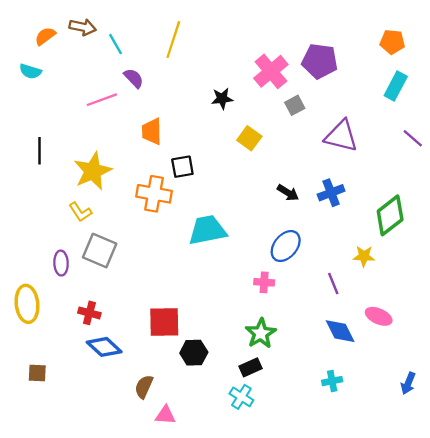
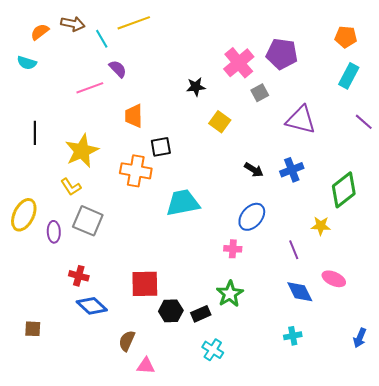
yellow line: (173, 40) -> (134, 23), moved, turned 52
yellow ellipse: (27, 304) -> (24, 215), moved, turned 32
black rectangle: (250, 367) -> (201, 314), moved

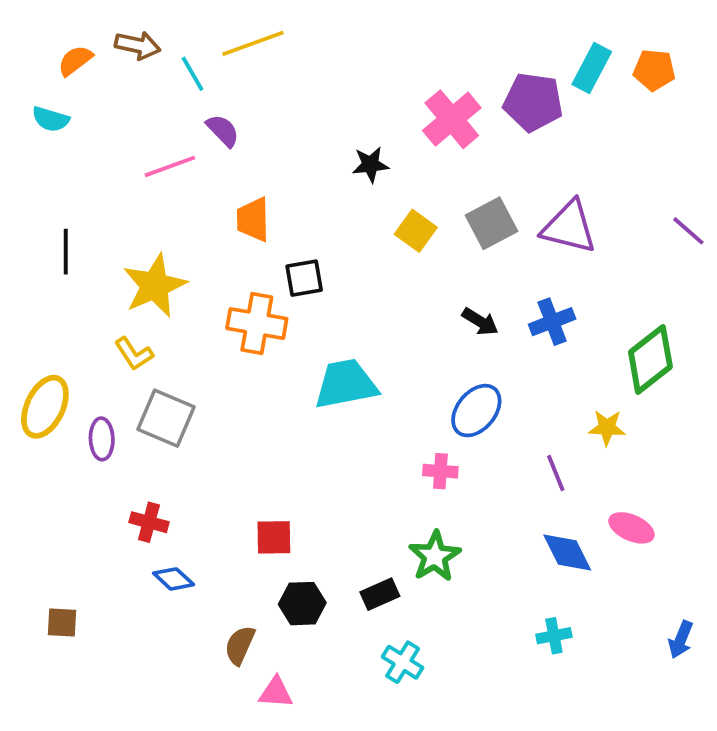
cyan rectangle: (349, 76) -> (592, 68), moved
gray square: (260, 93) -> (491, 223), moved, size x1.5
red square: (145, 284) -> (274, 537), size x0.7
blue diamond: (92, 306) -> (174, 579), size x0.7
black hexagon: (171, 311) -> (302, 604), moved

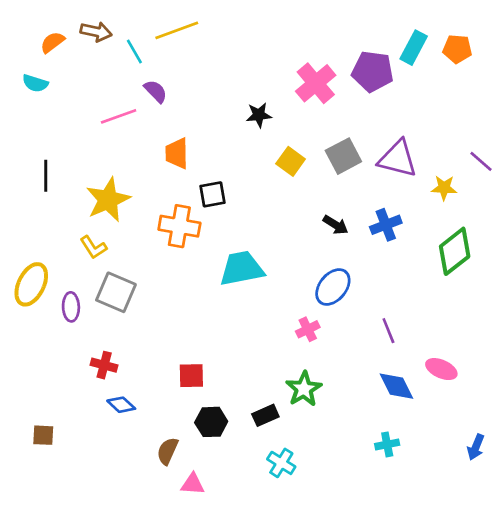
yellow star: (607, 428) -> (444, 188), moved
pink cross: (440, 471) -> (308, 329), turned -30

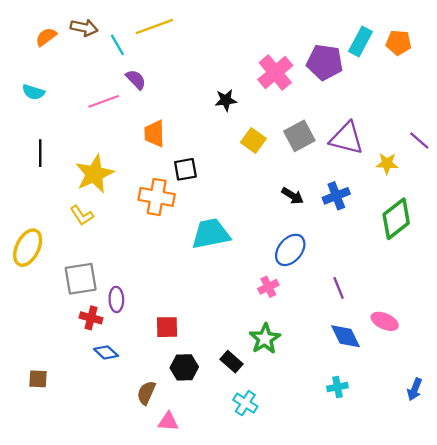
cyan semicircle: (35, 83) -> (33, 92), moved
gray square: (116, 292) -> (81, 279), moved, turned -32
purple ellipse: (71, 307) -> (116, 299), moved
black rectangle: (265, 415) -> (231, 362), turned 65

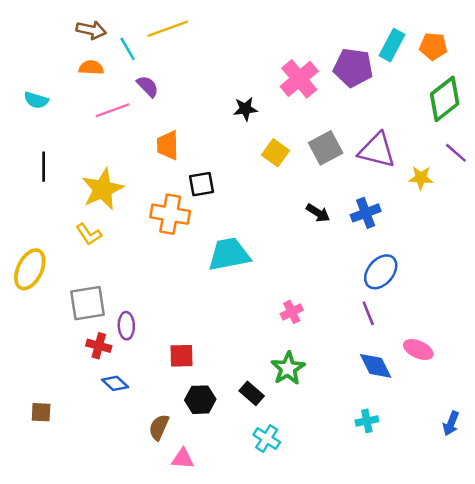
orange semicircle: (46, 37) -> (91, 68), moved, turned 40
green diamond: (396, 219) -> (445, 99), moved
blue ellipse: (290, 250) -> (381, 272), moved

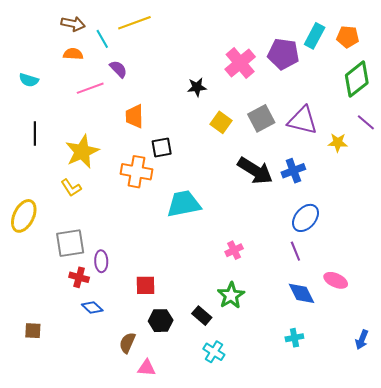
black arrow: (318, 213) -> (255, 171), size x1.8

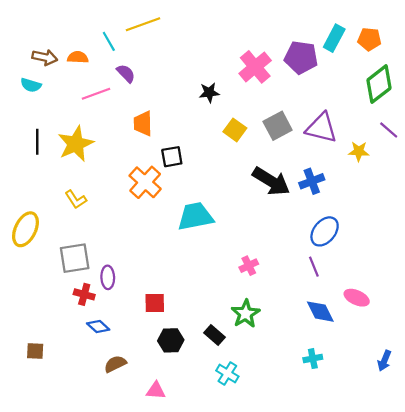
brown arrow: (73, 24) -> (45, 57), moved
yellow star: (82, 152) -> (76, 144), moved
orange cross: (136, 172) -> (145, 182), turned 32
brown semicircle: (127, 343) -> (115, 364), moved, turned 40

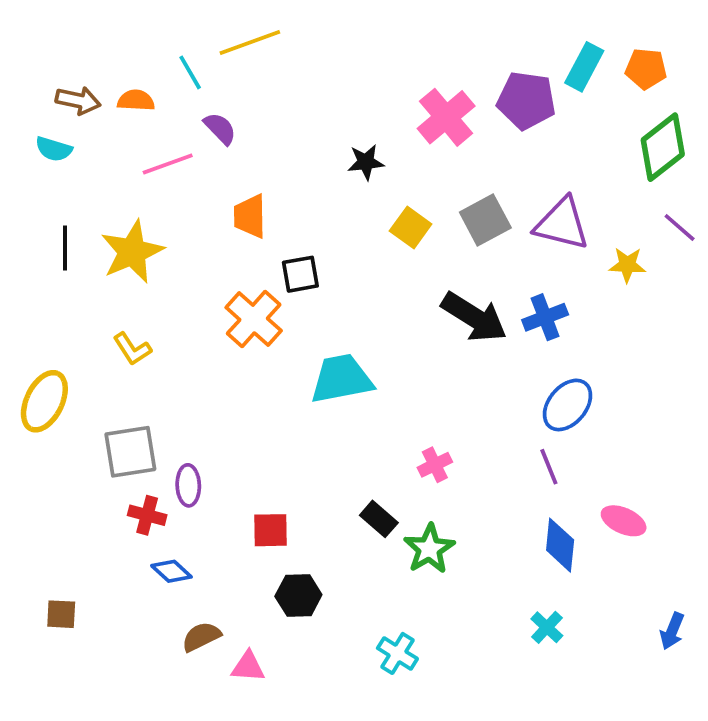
blue diamond: (320, 312) -> (560, 545), turned 32
black rectangle: (215, 335) -> (379, 519), moved
cyan cross: (313, 359) -> (547, 627), turned -36
pink triangle: (156, 391) -> (248, 667), moved

